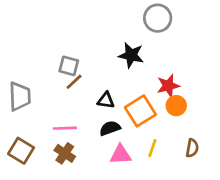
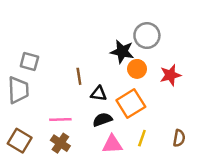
gray circle: (158, 18) -> (147, 36), moved
gray square: (69, 66) -> (29, 61), moved
brown line: (74, 82) -> (79, 76), moved, turned -56
red star: (168, 86) -> (170, 75), moved
orange circle: (176, 106) -> (137, 69), moved

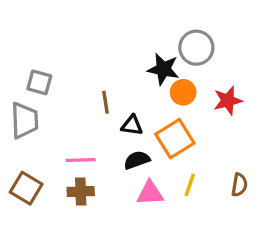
brown cross: (60, 143) -> (81, 191), turned -36

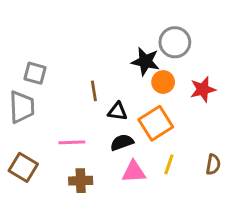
brown cross: (81, 191) -> (81, 181), moved

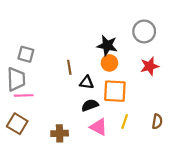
gray circle: (175, 42) -> (144, 31), moved
orange circle: (163, 82) -> (109, 63), moved
orange square: (156, 123) -> (115, 91), turned 35
pink line: (72, 142) -> (24, 95), moved
pink triangle: (134, 172) -> (99, 127), turned 30

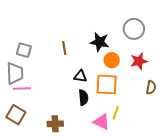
orange circle: (109, 63) -> (112, 60), moved
brown line: (69, 67) -> (64, 48), moved
black semicircle: (90, 105) -> (83, 98), turned 105
brown semicircle: (157, 121) -> (151, 87), moved
pink triangle: (99, 127) -> (102, 122), moved

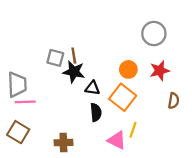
black star: (100, 42) -> (74, 72), moved
gray square: (24, 50) -> (55, 58), moved
orange square: (107, 84) -> (123, 97), turned 35

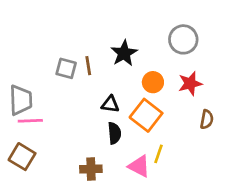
black star: (74, 72) -> (124, 53), moved, turned 30
brown cross: (63, 143) -> (91, 169), moved

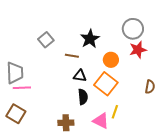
brown line: (88, 66) -> (72, 56), moved, turned -72
gray square: (66, 68) -> (46, 40), moved, turned 35
red star: (190, 84) -> (138, 50), moved

